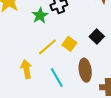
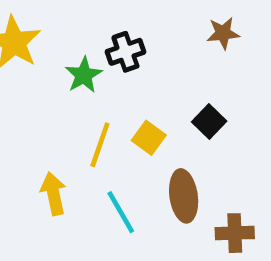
yellow line: (47, 47) -> (100, 145), turned -30

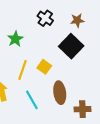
black cross: (125, 52) -> (45, 18), moved, turned -35
black square: (209, 122) -> (71, 46), moved, size x1.6

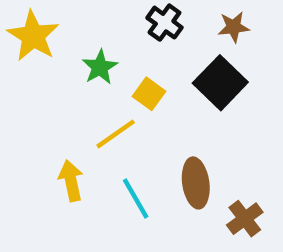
yellow square: (44, 67) -> (149, 94), moved
yellow line: (23, 70) -> (116, 134), turned 36
brown cross: (82, 109) -> (245, 219), turned -35

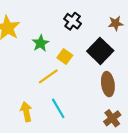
brown star: (234, 27) -> (116, 23), moved
yellow arrow: (71, 181) -> (26, 112), moved
brown ellipse: (196, 183) -> (108, 84), moved

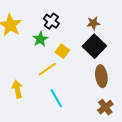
black cross: (73, 21) -> (51, 21), moved
brown star: (116, 23) -> (93, 23), moved
yellow arrow: (26, 112) -> (17, 89), moved

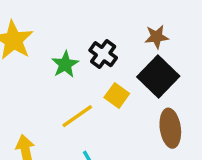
black cross: (51, 21) -> (103, 54), moved
yellow square: (62, 51) -> (117, 95), moved

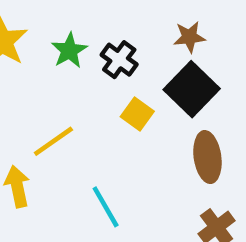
green star: (65, 64) -> (69, 51), moved
yellow line: (77, 116) -> (53, 141), moved

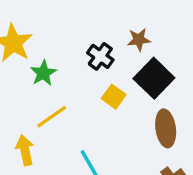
brown star: (189, 37) -> (139, 40), moved
green star: (69, 51) -> (43, 73), moved

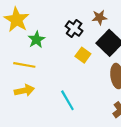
yellow line: (52, 117) -> (24, 65), moved, turned 45
yellow arrow: (25, 150) -> (24, 90), turned 90

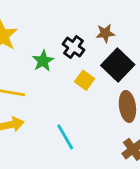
green star: (36, 40) -> (43, 61), moved

